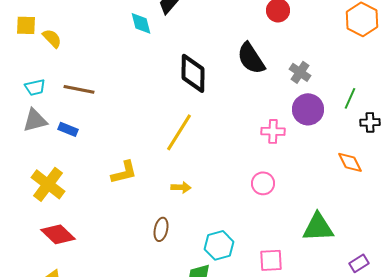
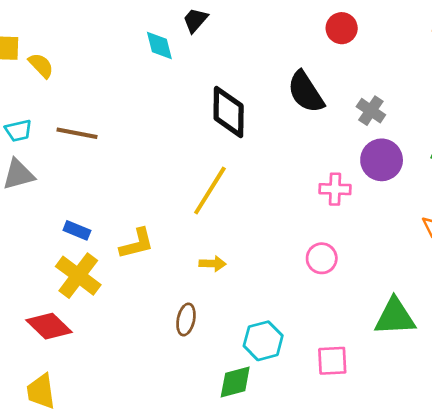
blue rectangle: (68, 129) -> (77, 230), moved
yellow cross: (48, 184) -> (78, 276), moved

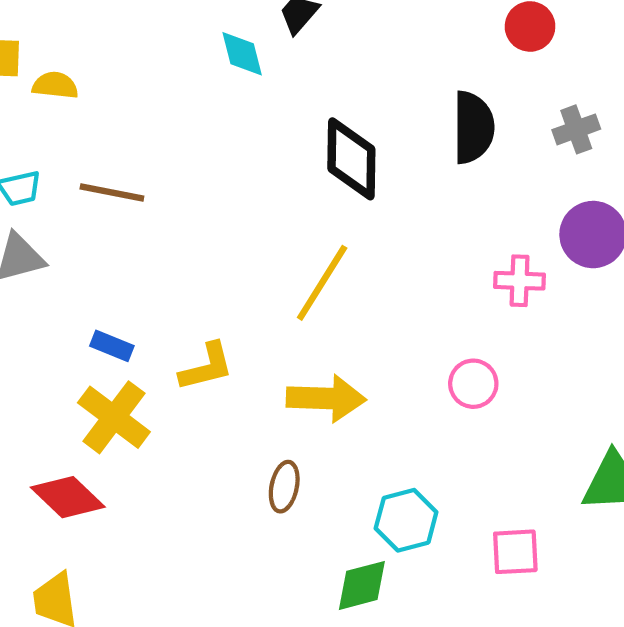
yellow semicircle: (41, 65) -> (55, 85), turned -40
black semicircle: (306, 92) -> (473, 127), turned -147
gray cross: (371, 111) -> (576, 129), moved, turned 36
pink circle: (322, 258) -> (473, 384), moved
yellow arrow: (213, 264) -> (326, 398), size x1.8

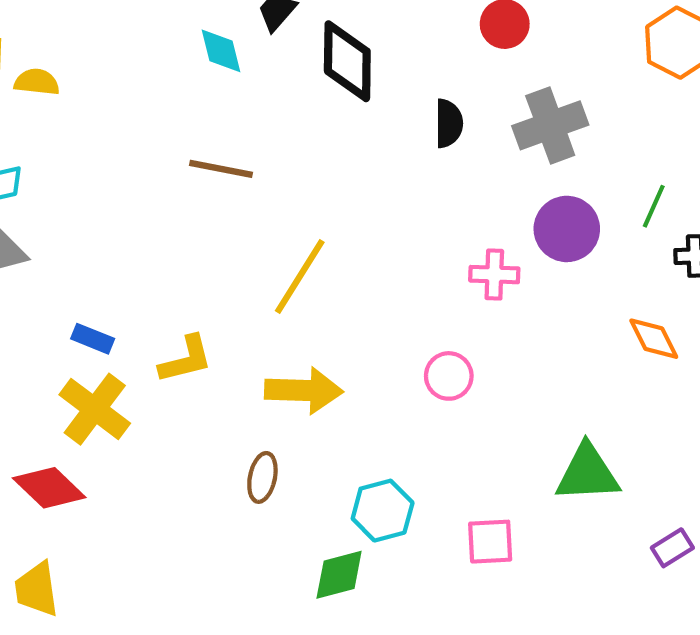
black semicircle: (473, 127) -> (449, 123), size x0.7
gray cross: (576, 129) -> (550, 125), size x1.6
black diamond: (351, 159) -> (347, 61), moved
brown line: (112, 192) -> (221, 169), moved

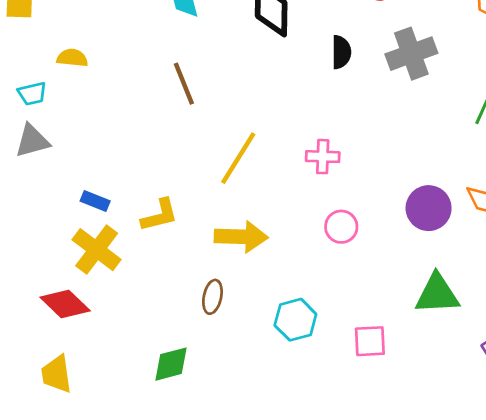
yellow semicircle: (37, 82) -> (72, 58), moved
brown line: (221, 169) -> (184, 84), turned 57
purple circle: (567, 229) -> (429, 208), moved
pink cross: (494, 275) -> (323, 157), moved
green diamond: (339, 575) -> (171, 364), moved

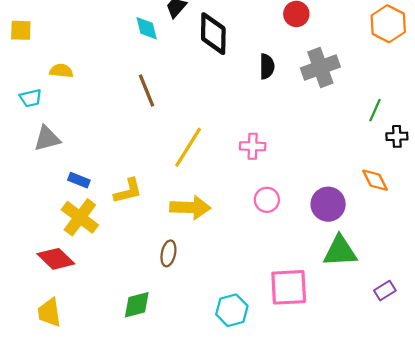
gray triangle: (32, 141) -> (47, 139), moved
purple circle: (429, 208) -> (328, 204), moved
cyan hexagon: (295, 320) -> (232, 310), moved
pink square: (370, 341) -> (289, 287), size x1.5

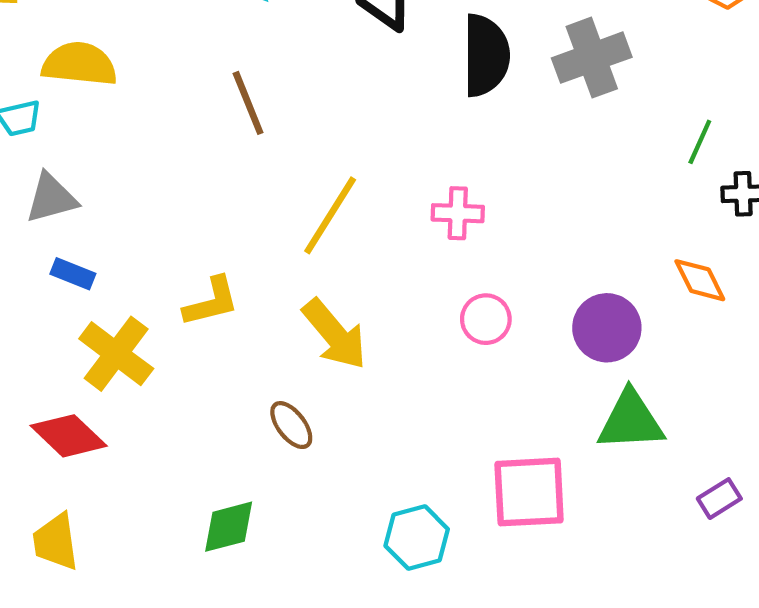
black semicircle: (267, 66) -> (486, 55), size x1.6
yellow semicircle: (61, 71) -> (79, 64), size x1.6
blue rectangle: (79, 180) -> (73, 274), moved
yellow arrow: (190, 207) -> (335, 334), turned 48
brown ellipse: (168, 253) -> (291, 425), turned -50

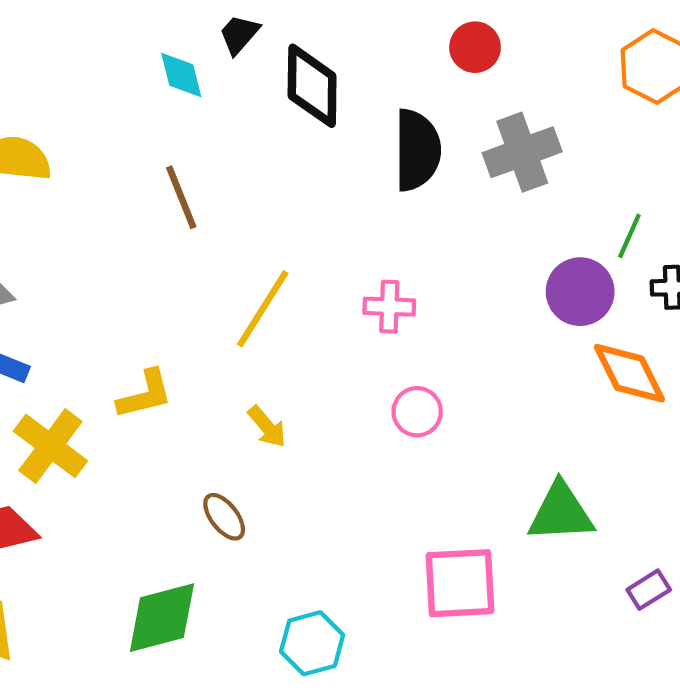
orange diamond: (700, 280) -> (629, 373), size x1.4
purple circle: (607, 328) -> (580, 292), moved
yellow arrow: (335, 334) -> (267, 427), size x0.6
green diamond: (229, 527) -> (162, 618), size x1.4
cyan hexagon: (417, 537) -> (312, 643), moved

